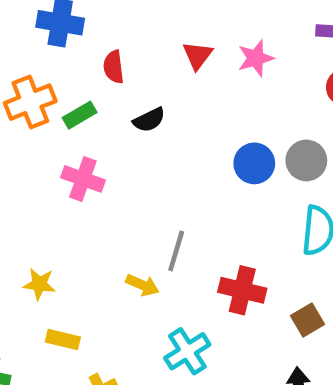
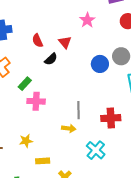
red triangle: (198, 55) -> (65, 42), moved
red semicircle: (114, 67) -> (38, 41), moved
green rectangle: (80, 115) -> (25, 84), moved
pink cross: (83, 179) -> (36, 101), moved

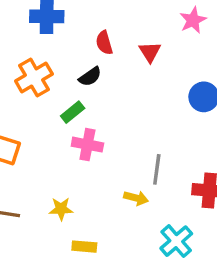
black semicircle: (51, 59) -> (90, 77), moved

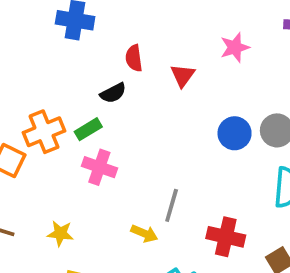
orange cross: (34, 77) -> (44, 132), moved

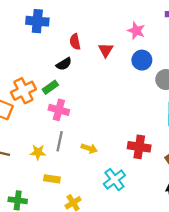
pink star: (235, 47) -> (136, 31), turned -30
blue circle: (235, 133) -> (142, 60), moved
gray line: (172, 205) -> (60, 141), moved

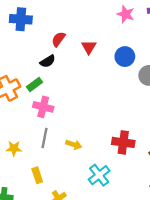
pink star: (136, 31) -> (126, 14), moved
red semicircle: (75, 42) -> (58, 39), turned 49
yellow star: (38, 152) -> (14, 148), moved
yellow rectangle: (52, 179) -> (37, 175), turned 63

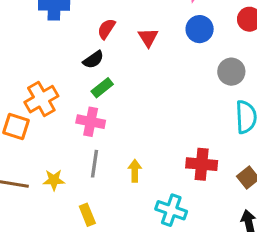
blue circle: (125, 57) -> (200, 29), moved
green rectangle: (35, 84) -> (102, 88), moved
yellow arrow: (74, 145) -> (135, 171), turned -105
cyan cross: (99, 175) -> (171, 210), turned -30

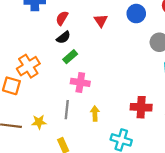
red semicircle: (106, 29) -> (62, 18), moved
pink cross: (91, 122) -> (80, 82), moved

